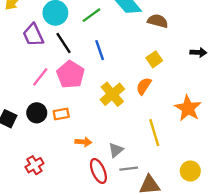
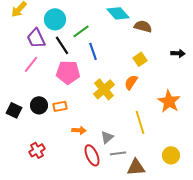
green line: (91, 15) -> (81, 31), moved
pink pentagon: (70, 74) -> (68, 72), turned -30
pink line: (40, 77) -> (31, 64), moved

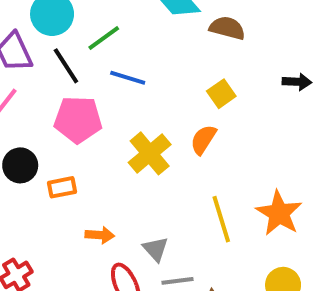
blue line: (93, 51) -> (128, 78), turned -54
orange star: (169, 101) -> (279, 213), moved
black circle: (39, 105) -> (20, 165), moved
gray triangle: (107, 137) -> (156, 249), turned -32

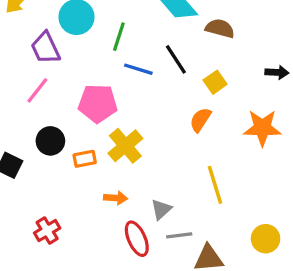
green line: (104, 38) -> (119, 37), turned -36
black line: (66, 66) -> (176, 59), moved
yellow cross: (150, 153) -> (125, 146), moved
orange star: (279, 213) -> (262, 128), moved, turned -30
gray triangle: (156, 249) -> (161, 209), turned 30

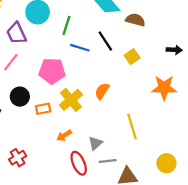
orange semicircle: (200, 120) -> (102, 91), moved
orange arrow: (116, 198) -> (64, 135), turned 144

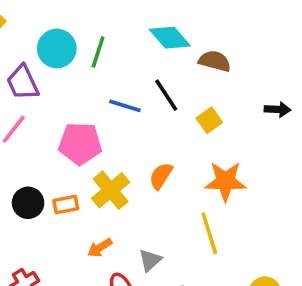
green line: (66, 25) -> (98, 52), moved
orange star: (164, 88) -> (225, 181), moved
black circle: (20, 97) -> (28, 203), moved

